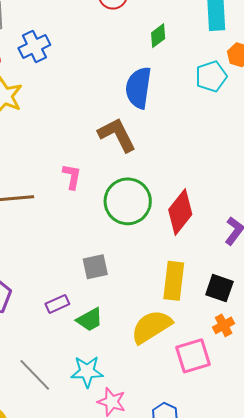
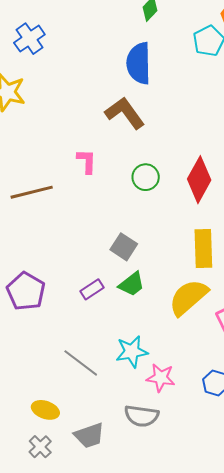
green circle: (128, 201) -> (146, 177), size x0.6
gray square: (95, 267) -> (124, 247), turned -36
green trapezoid: (90, 320) -> (132, 284), moved

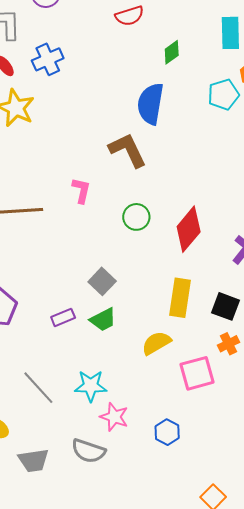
yellow semicircle: (188, 297) -> (156, 343), size x0.7

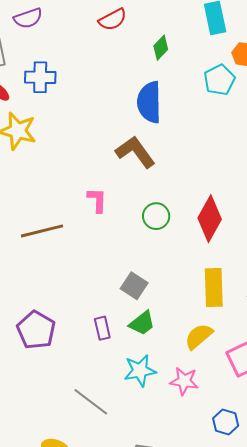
blue cross: (48, 59) -> (40, 77), turned 36
purple rectangle: (63, 317) -> (102, 328), turned -70
cyan star: (91, 386) -> (140, 371), moved
pink star: (114, 417) -> (184, 381), moved

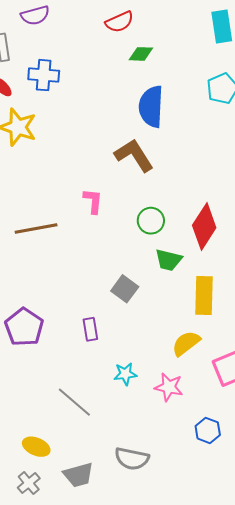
green diamond: (161, 48) -> (141, 54), moved, turned 45
green trapezoid: (142, 323) -> (169, 260), moved, turned 48
cyan star: (140, 371) -> (125, 374), size x0.7

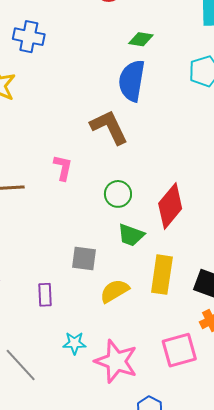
green diamond: (141, 54) -> (141, 39), moved
gray square: (125, 289) -> (84, 259), turned -36
yellow semicircle: (186, 343) -> (115, 291), moved
pink star: (169, 387) -> (116, 361), size x1.5

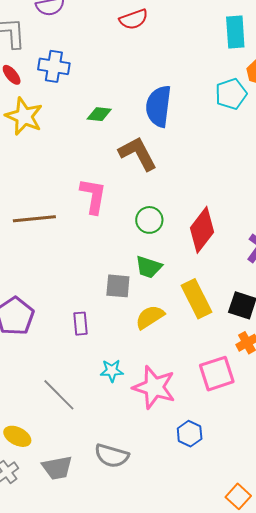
green diamond: (141, 39) -> (99, 114), moved
pink L-shape: (63, 168) -> (93, 196), size x1.4
green trapezoid: (131, 235) -> (149, 267), moved
yellow rectangle: (162, 275) -> (196, 299), turned -33

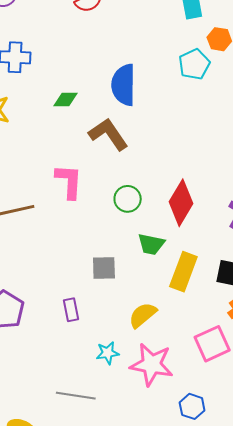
green trapezoid: (149, 267) -> (151, 244), moved
yellow rectangle: (196, 299) -> (183, 272), turned 54
yellow semicircle: (150, 317) -> (143, 315), moved
gray line: (59, 395) -> (76, 396), moved, turned -30

